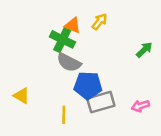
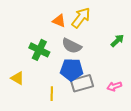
yellow arrow: (99, 22) -> (81, 18), size x1.5
green cross: (62, 39) -> (39, 50), moved
gray semicircle: (69, 62) -> (72, 46), moved

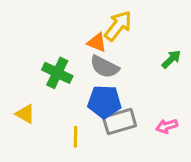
orange triangle: (59, 21) -> (97, 42), moved

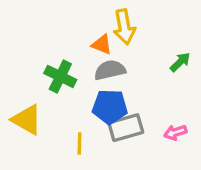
yellow arrow: (118, 26) -> (124, 27), turned 132
gray semicircle: (104, 67) -> (110, 70), turned 140
yellow triangle: (25, 114) -> (27, 120), size x1.5

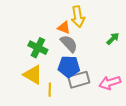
gray semicircle: (110, 70) -> (69, 44), turned 60
yellow triangle: (27, 120) -> (33, 75), moved
pink arrow: (175, 132) -> (110, 83), size x1.5

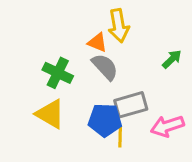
blue pentagon: (69, 67) -> (105, 120), moved
gray rectangle: (79, 80) -> (131, 105), moved
yellow line: (50, 90) -> (120, 137), moved

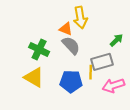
gray rectangle: (131, 105) -> (102, 62), moved
yellow line: (120, 137) -> (91, 72), moved

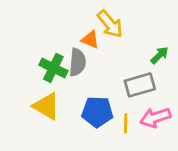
yellow arrow: (80, 18) -> (110, 24), turned -30
gray semicircle: (71, 45) -> (77, 62), moved, turned 48
yellow line: (91, 72) -> (126, 123), moved

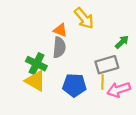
orange triangle: (90, 40) -> (60, 30), moved
green cross: (53, 68) -> (36, 64), moved
yellow line: (126, 123) -> (102, 82), moved

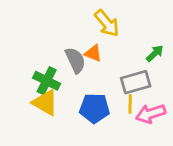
orange triangle: (60, 30) -> (93, 53), moved
gray semicircle: (59, 47) -> (75, 60), turned -30

